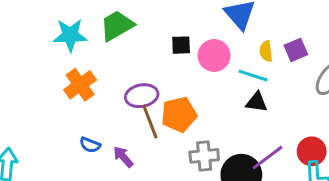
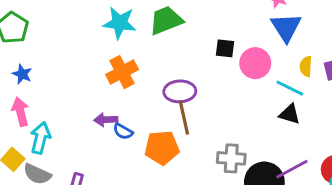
orange pentagon: (179, 114) -> (162, 148), moved
purple arrow: (123, 157) -> (106, 120), moved, turned -60

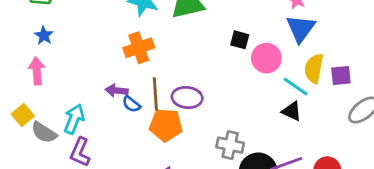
yellow semicircle: (306, 66) -> (314, 68), size x1.5
purple ellipse: (180, 91) -> (187, 97), moved
brown line: (184, 117) -> (155, 94), moved
cyan arrow: (40, 138) -> (74, 119), moved

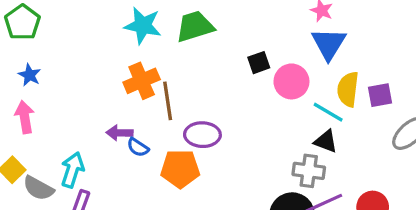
black square: (240, 40) -> (259, 63), turned -30
brown line: (155, 94) -> (168, 101), moved
gray cross: (230, 145) -> (309, 171), moved

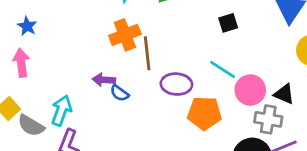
pink circle: (291, 81) -> (250, 90), moved
cyan line: (328, 112) -> (223, 70), moved
orange pentagon: (180, 169) -> (204, 113), moved

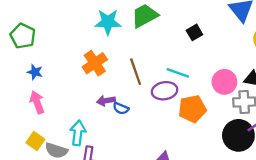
orange cross: (125, 35) -> (95, 63), moved
cyan line: (223, 70) -> (178, 73), moved

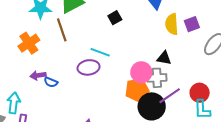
brown line: (136, 72) -> (62, 30), moved
pink circle: (224, 82) -> (141, 72), moved
orange pentagon: (192, 109) -> (137, 90), moved

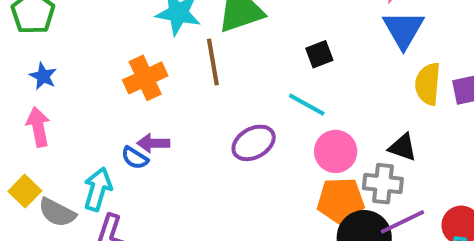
cyan line: (100, 52) -> (307, 105), moved
purple ellipse: (89, 67) -> (254, 143), turned -30
pink circle: (141, 72) -> (336, 151), moved
blue semicircle: (51, 82) -> (135, 158), moved

